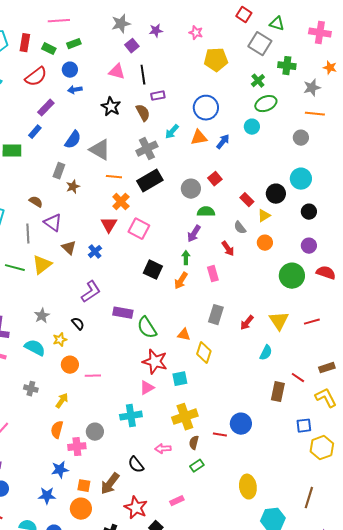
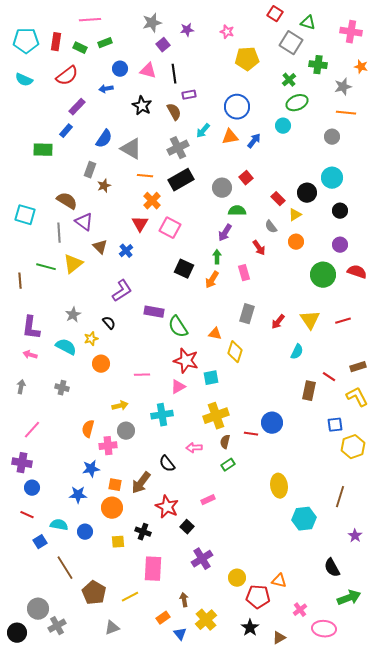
blue circle: (70, 70) -> (120, 69), moved
brown semicircle: (36, 202) -> (67, 201), size x1.5
pink line: (93, 376) -> (142, 375), moved
yellow arrow: (62, 401) -> (120, 406), moved, turned 42

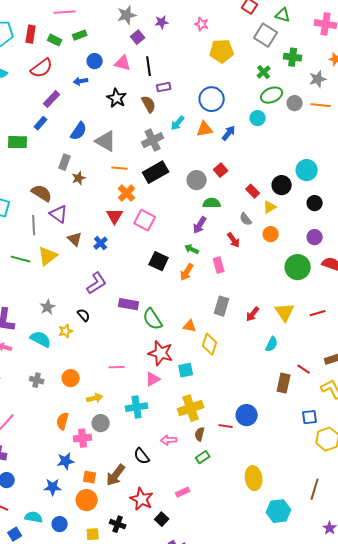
gray circle: (332, 137) -> (295, 103), moved
green arrow: (217, 257) -> (192, 249), turned -64
orange circle: (101, 364) -> (71, 378), moved

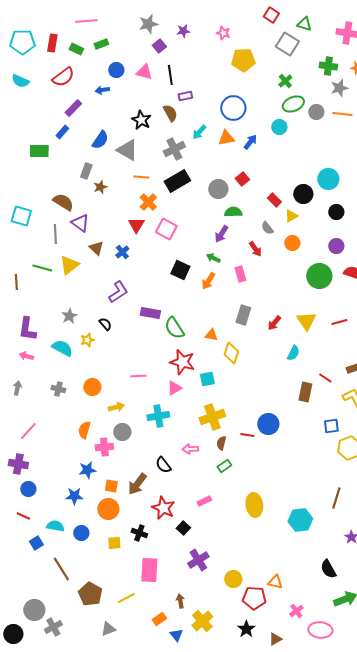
green cross: (293, 57) -> (328, 66), moved
black star: (117, 98) -> (141, 120), moved
yellow ellipse: (254, 478) -> (254, 505), moved

